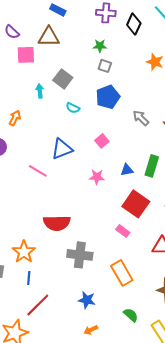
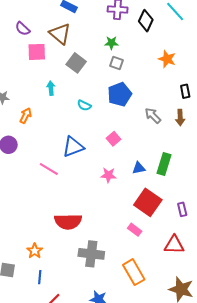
brown triangle: (49, 37) -> (60, 34), turned 40
gray square: (63, 79) -> (76, 63), moved
orange star: (24, 252) -> (35, 251), size x0.7

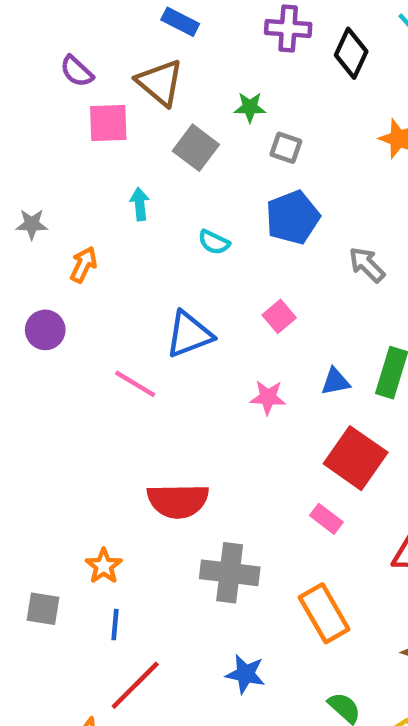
green star: (111, 43) -> (250, 107), moved

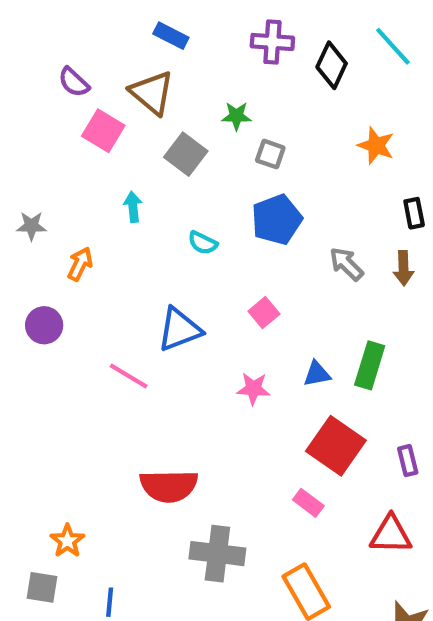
pink square: (108, 123) -> (103, 131), turned 33
orange star: (104, 566) -> (67, 541), moved

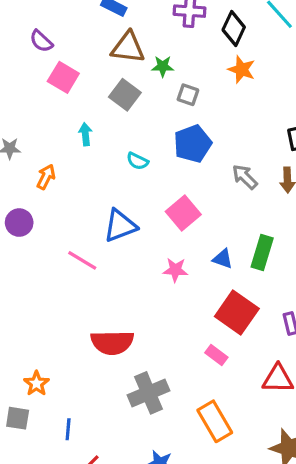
brown triangle: (152, 93) -> (128, 47), moved, turned -33
orange star: (376, 146) -> (242, 70), moved
pink square: (264, 313) -> (183, 213), size x1.5
blue triangle: (317, 374) -> (223, 259), turned 30
gray cross: (217, 554) -> (149, 393), turned -30

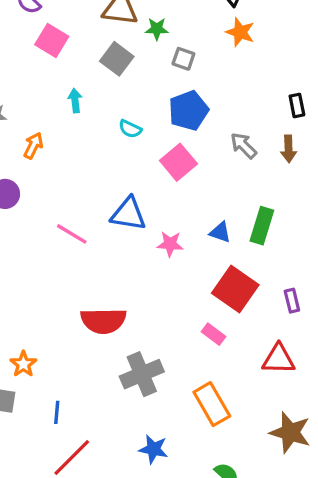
pink square: (183, 213) -> (178, 162), moved
blue triangle: (120, 226) -> (128, 214), moved, turned 30

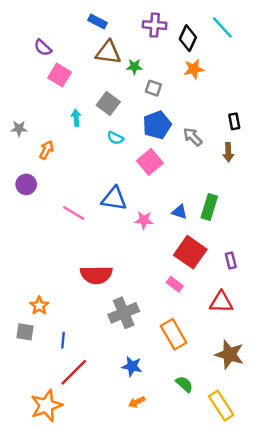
orange star: (240, 32) -> (194, 69), turned -30
gray square: (117, 59) -> (108, 104), moved
gray arrow: (244, 146) -> (193, 137), moved

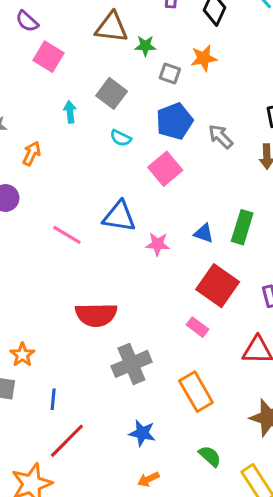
orange star: (194, 69) -> (204, 58), moved

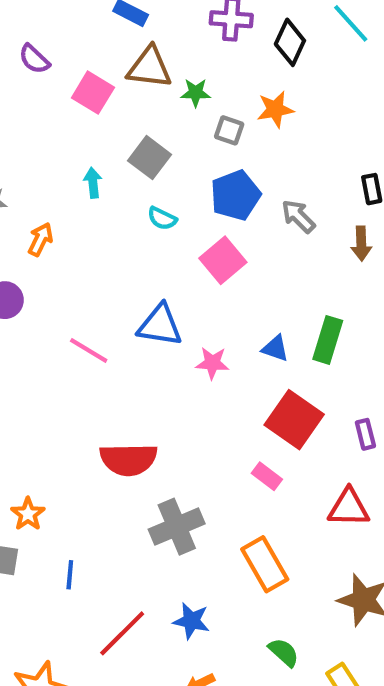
pink square: (49, 57) -> (93, 93), moved
red line: (67, 441) -> (122, 633), moved

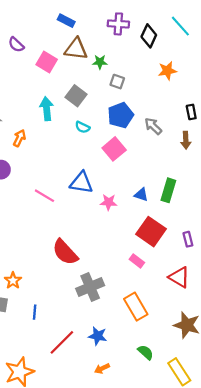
orange star: (275, 109) -> (167, 71), moved
cyan arrow: (93, 183) -> (47, 109), size x1.5
red semicircle: (129, 459) -> (65, 252), turned 48
red triangle: (349, 508) -> (179, 277), turned 30

